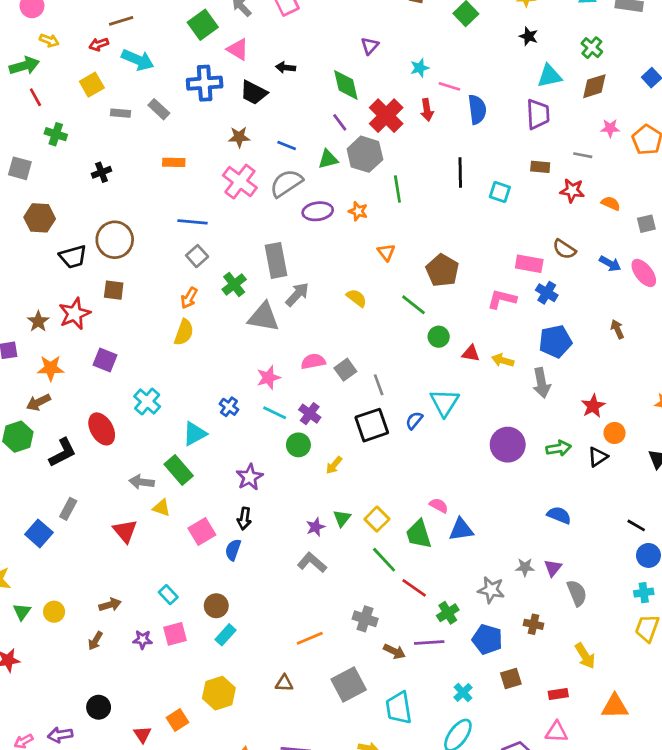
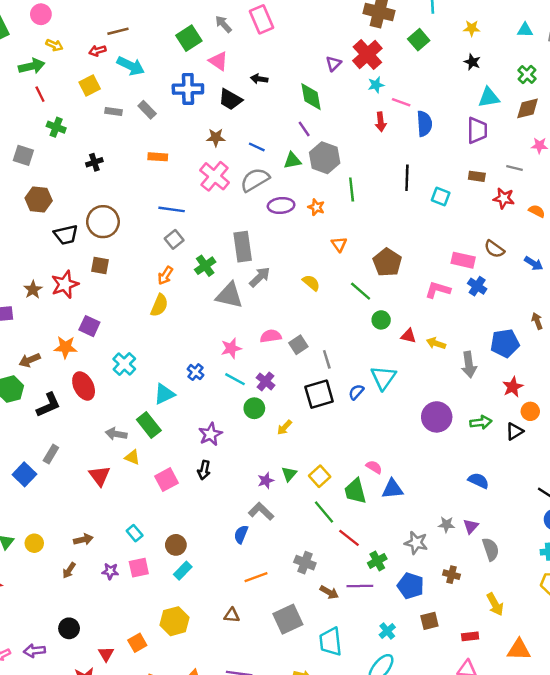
red cross: (386, 116) -> (367, 55), moved
blue pentagon: (555, 341) -> (505, 343), moved
orange star: (51, 368) -> (65, 347), moved
blue semicircle: (233, 550) -> (241, 534), moved

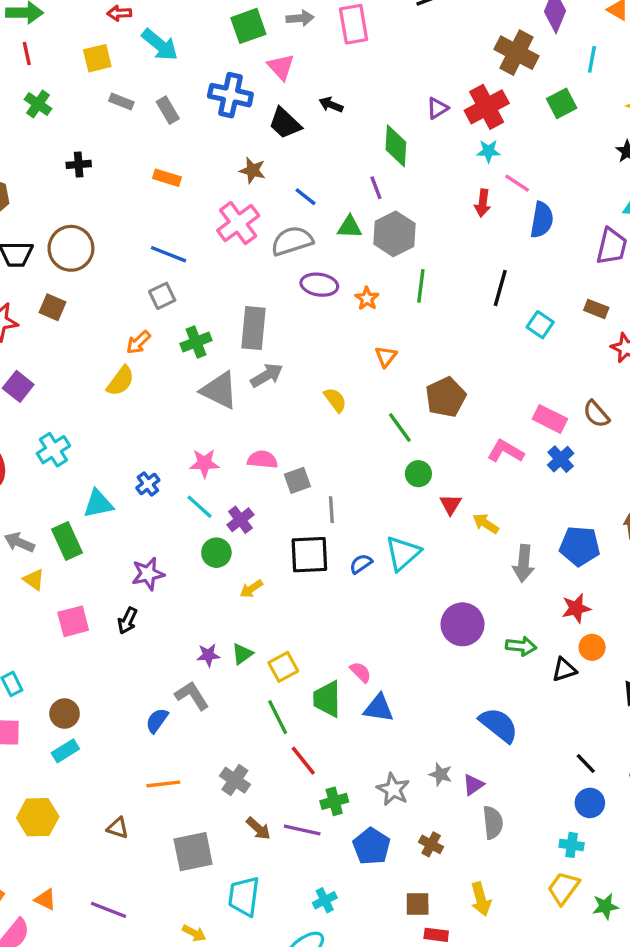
gray arrow: (223, 24) -> (300, 18), turned 114
red triangle: (408, 336) -> (451, 504), turned 35
blue semicircle: (478, 481) -> (499, 725), size x1.4
brown square: (429, 621) -> (418, 904), moved

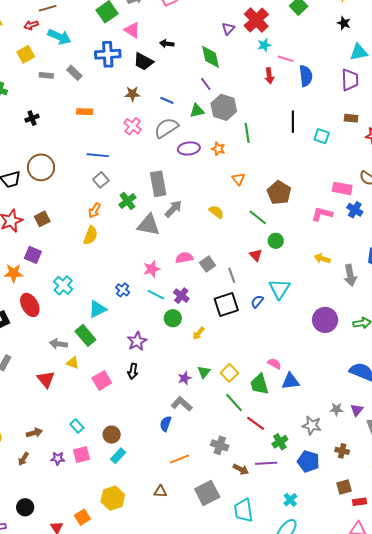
pink cross: (238, 223) -> (133, 126), size x0.7
brown square: (52, 307) -> (42, 219), moved, turned -35
red triangle: (451, 504) -> (256, 255), moved

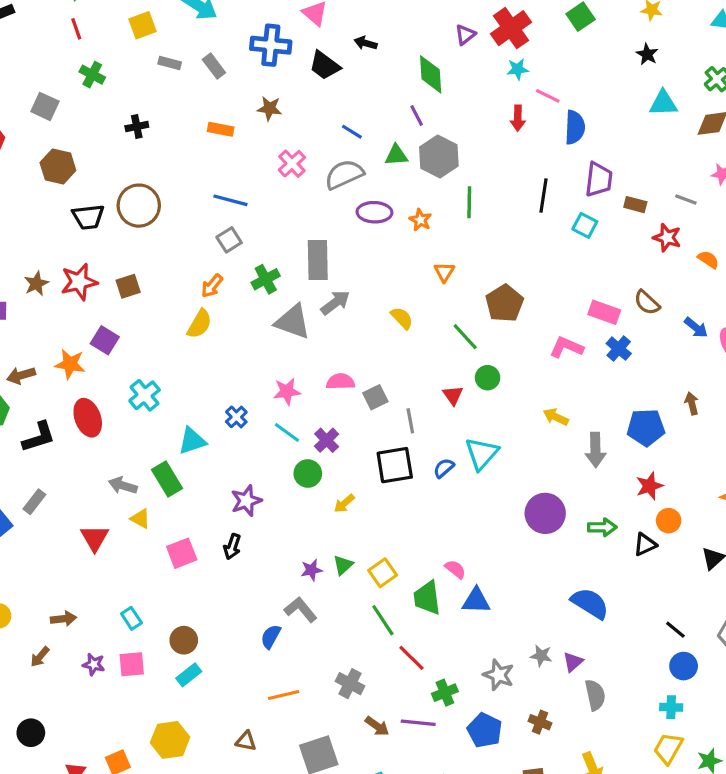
purple trapezoid: (350, 80) -> (599, 179), moved
brown star: (132, 94) -> (270, 108), moved

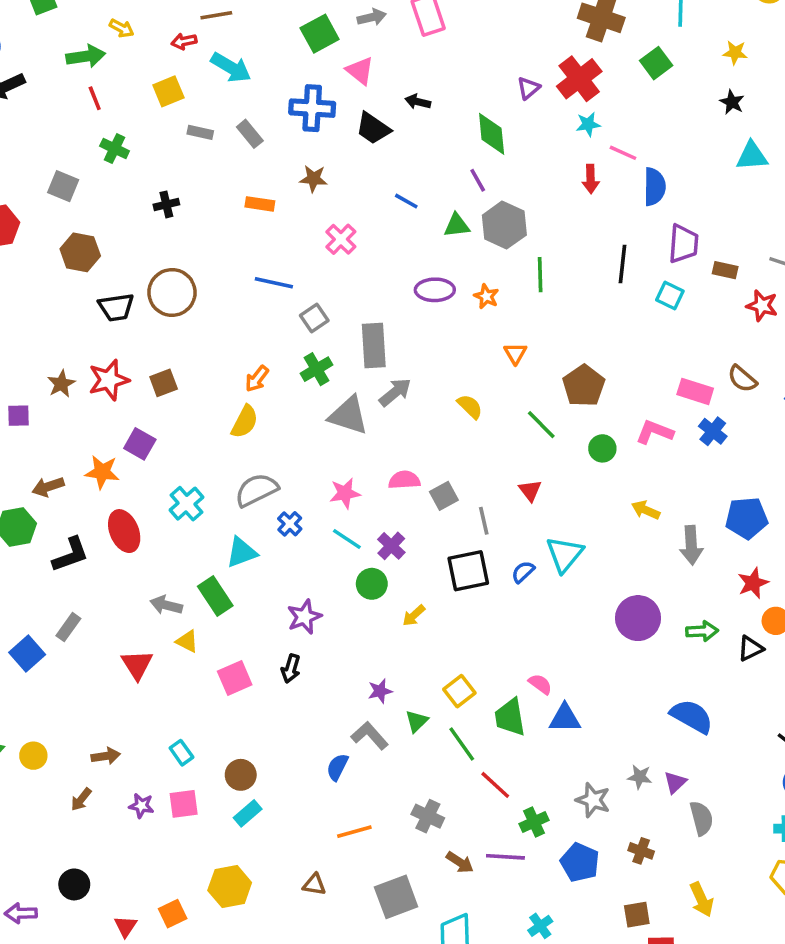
gray semicircle: (344, 174) -> (256, 490), moved
gray square: (229, 240) -> (314, 318), moved
green circle: (488, 378) -> (602, 448), moved
green triangle: (343, 565) -> (417, 721), moved

